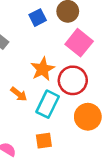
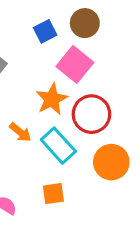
pink square: (79, 43) -> (75, 64), moved
cyan rectangle: (48, 104) -> (58, 146), turned -68

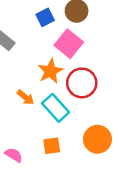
orange circle: (111, 162) -> (97, 139), moved

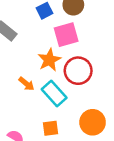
pink square: (69, 44) -> (66, 35), turned 35

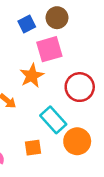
red circle: (78, 71) -> (80, 87), moved
cyan rectangle: (54, 93) -> (53, 120), moved

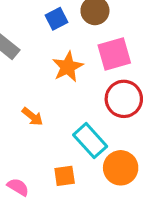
pink square: (49, 49) -> (114, 54), moved
orange star: (32, 76) -> (68, 67), moved

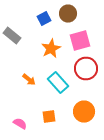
cyan rectangle: (90, 141) -> (58, 82), moved

